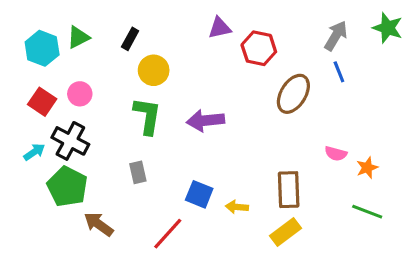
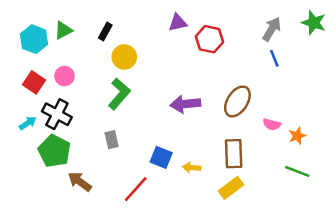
brown ellipse: (293, 94) -> (237, 101), moved
green L-shape: (147, 116) -> (119, 94), turned 32
purple arrow: (205, 121) -> (185, 104), moved

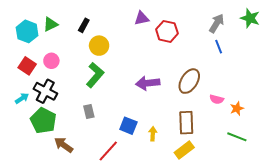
yellow arrow: (192, 168) -> (153, 134), turned 88

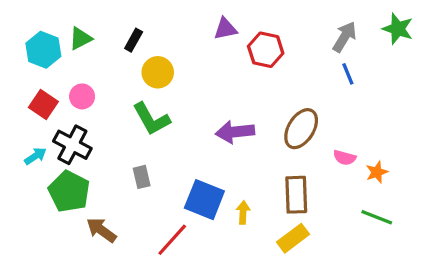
green L-shape: (95, 75) -> (151, 119), turned 110
blue square: (128, 126) -> (204, 200), size x1.4

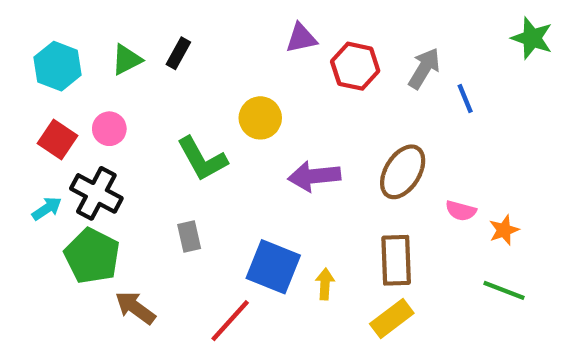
gray arrow: (345, 37) -> (424, 68), moved
green triangle: (80, 38) -> (127, 60), moved
yellow circle: (158, 72) -> (260, 118), moved

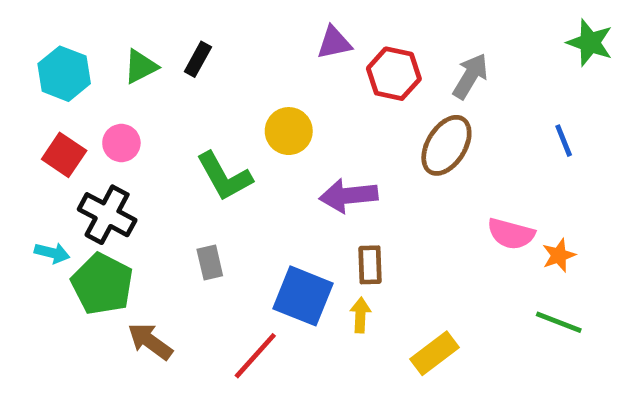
blue line: (465, 99) -> (564, 141), moved
brown ellipse: (403, 172) -> (446, 145), moved
cyan arrow: (47, 209) -> (52, 253), moved, turned 48
pink semicircle: (461, 211) -> (511, 234), size x1.4
brown rectangle: (396, 260) -> (370, 265), moved, size x0.7

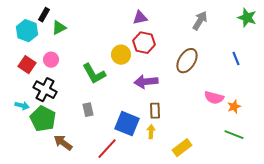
black rectangle: (198, 59) -> (44, 15), moved
red hexagon: (394, 74) -> (144, 43), moved
gray arrow: (470, 76) -> (200, 21), moved

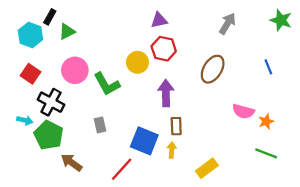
pink circle: (51, 60) -> (75, 70), moved, size x1.5
purple arrow: (146, 82) -> (166, 93), turned 95

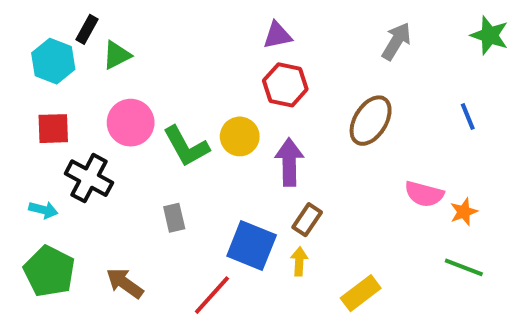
yellow circle: (137, 62) -> (240, 136), moved
red square: (30, 74) -> (53, 129), turned -36
brown rectangle: (176, 126) -> (307, 220), turned 36
green pentagon: (49, 135) -> (49, 271), moved

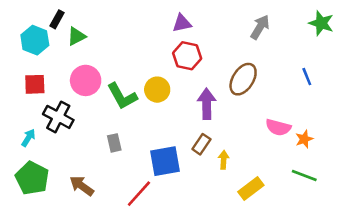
purple arrow: (289, 162) -> (207, 104), moved
cyan arrow: (43, 210) -> (28, 138), turned -72
blue square: (252, 246) -> (165, 161), turned -32
yellow arrow: (299, 261) -> (224, 160), moved
yellow rectangle: (361, 293) -> (251, 188), moved

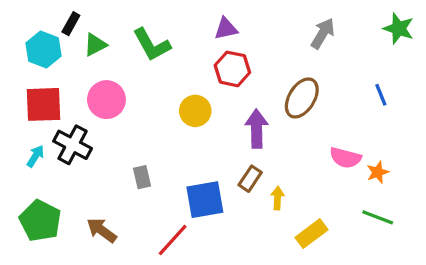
red square: (35, 84) -> (44, 104), size x1.4
green L-shape: (122, 96) -> (152, 45), moved
cyan arrow: (28, 138) -> (35, 156), moved

